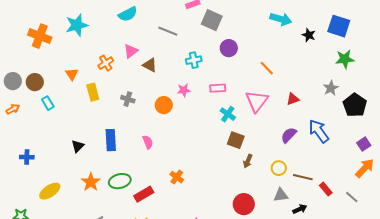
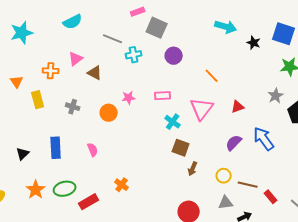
cyan cross: (194, 60) -> (134, 55), moved
orange cross: (106, 63) -> (51, 71), turned 35

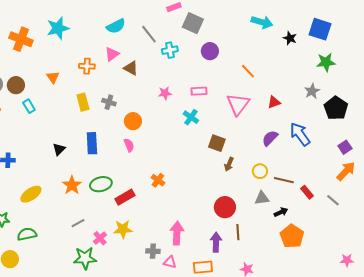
cyan semicircle: (73, 22) -> (116, 26), moved
gray line: (113, 39) -> (149, 34), turned 30
yellow rectangle: (38, 100) -> (83, 102), moved
orange circle: (109, 113) -> (133, 121), moved
cyan cross: (173, 122) -> (191, 117), moved

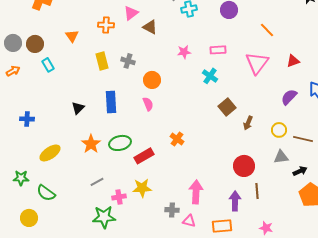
brown square: (217, 143) -> (227, 107), moved, turned 30
green semicircle: (27, 234) -> (46, 193), turned -132
pink cross: (100, 238) -> (119, 197), turned 32

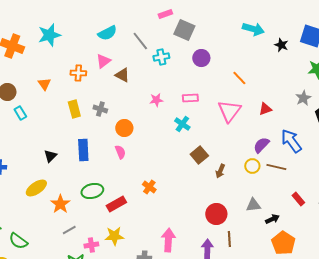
yellow circle: (279, 130) -> (252, 166), moved
brown line: (303, 139) -> (276, 167), moved
orange star: (91, 144) -> (60, 204), moved
yellow ellipse: (50, 153) -> (36, 188), moved

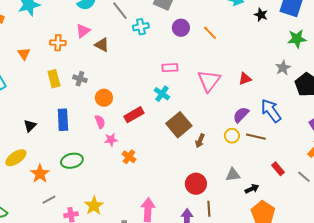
orange line: (239, 78) -> (210, 33), moved
pink star: (156, 100) -> (111, 140), moved
brown square: (199, 155) -> (179, 125), size x1.4
red rectangle: (116, 204) -> (134, 115), moved
yellow star: (114, 236) -> (94, 206), turned -30

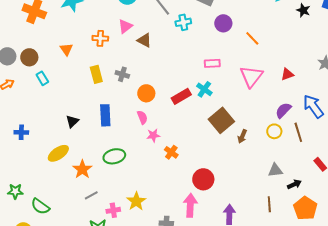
orange line: (210, 33) -> (252, 38), moved
red rectangle: (134, 115) -> (181, 96), moved
brown line: (256, 137) -> (298, 132), turned 60
red circle: (196, 184) -> (203, 179), moved
brown line: (209, 209) -> (269, 204), moved

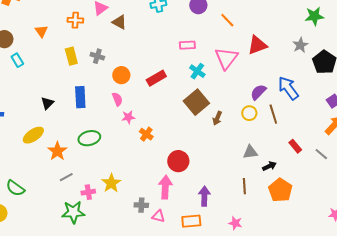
red triangle: (287, 74) -> (257, 45), moved, size x1.5
cyan cross: (204, 89) -> (197, 71), moved

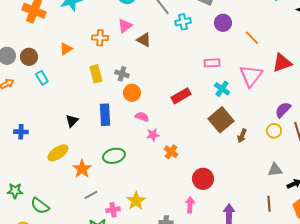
orange triangle: (41, 31) -> (66, 49), turned 32
orange circle: (121, 75) -> (132, 93), moved
pink semicircle: (117, 99) -> (142, 117), turned -48
pink arrow: (165, 187) -> (190, 205), size x0.7

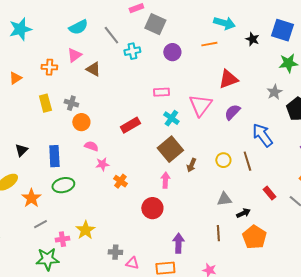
orange line: (252, 38) -> (209, 44), moved, turned -56
red triangle: (282, 63) -> (228, 79), moved
purple semicircle: (283, 110) -> (232, 112), moved
blue rectangle: (105, 115) -> (54, 156), moved
pink arrow: (190, 205) -> (165, 180), moved

